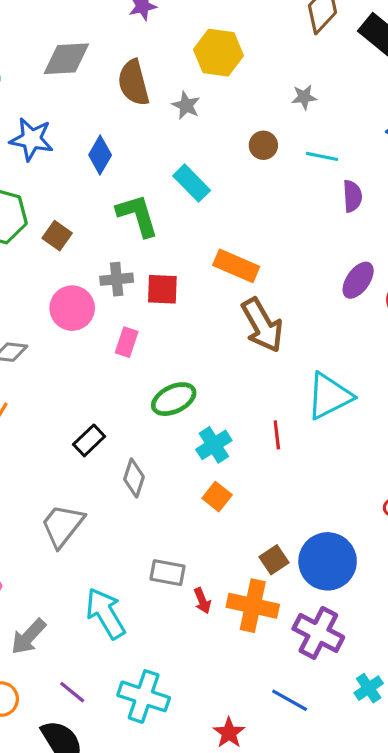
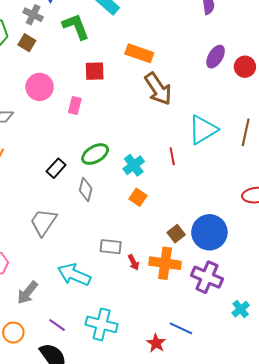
gray cross: (117, 279) -> (33, 15), moved, turned 36
green ellipse: (174, 399) -> (95, 154), moved
cyan arrow: (106, 613) -> (74, 275), turned -32
blue line: (290, 700) -> (181, 328), moved

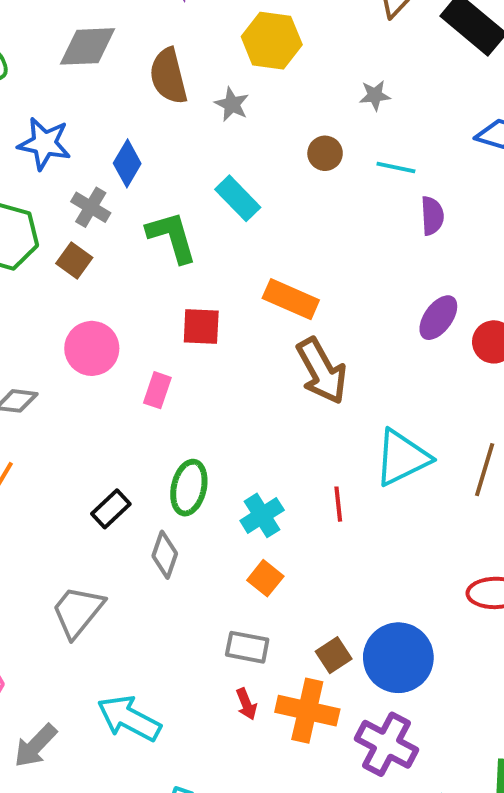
green ellipse: (95, 154) -> (189, 488), turned -52
gray rectangle: (111, 247) -> (247, 647), moved

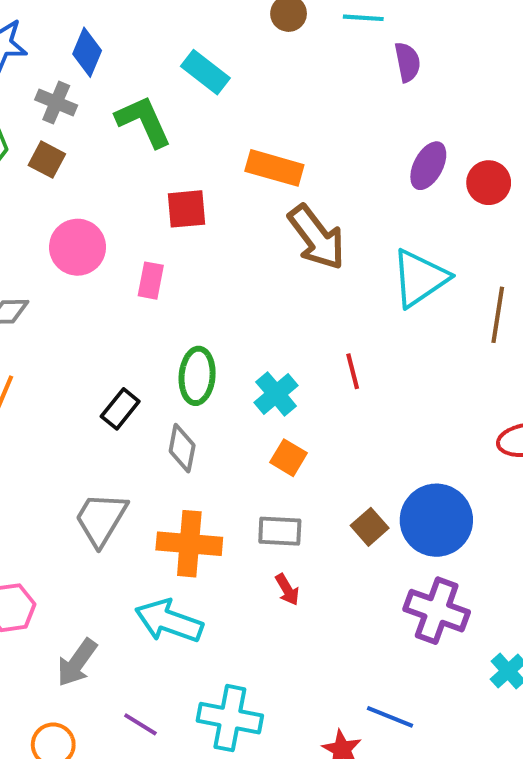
cyan triangle: (402, 458) -> (420, 278), moved
orange cross: (307, 711) -> (189, 544), moved

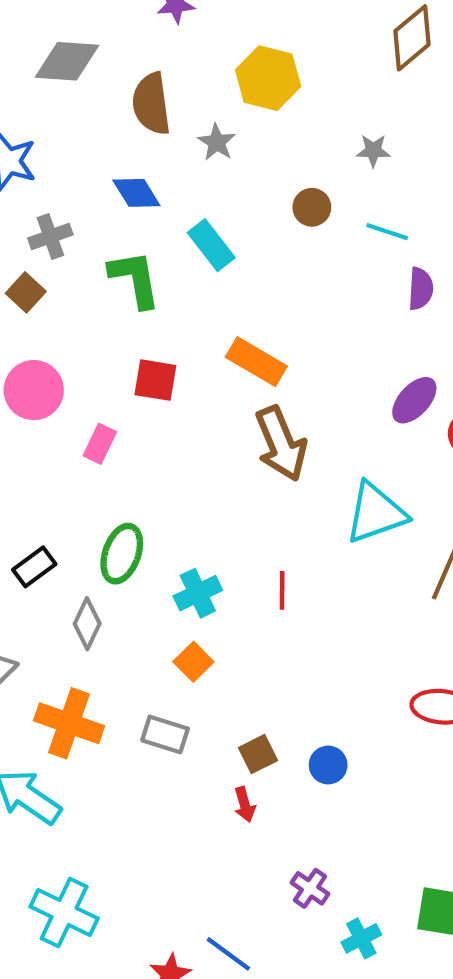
blue diamond: (87, 52) -> (136, 193), moved, turned -69
gray cross: (56, 103) -> (50, 236), turned 33
blue circle: (436, 520) -> (328, 765), size x0.5
red arrow: (287, 590) -> (245, 805), moved
purple cross: (437, 611) -> (310, 888), moved, size x0.6

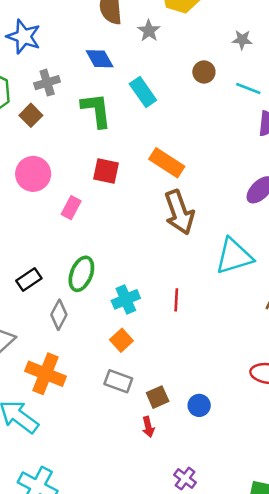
gray rectangle: (165, 734) -> (118, 381), moved

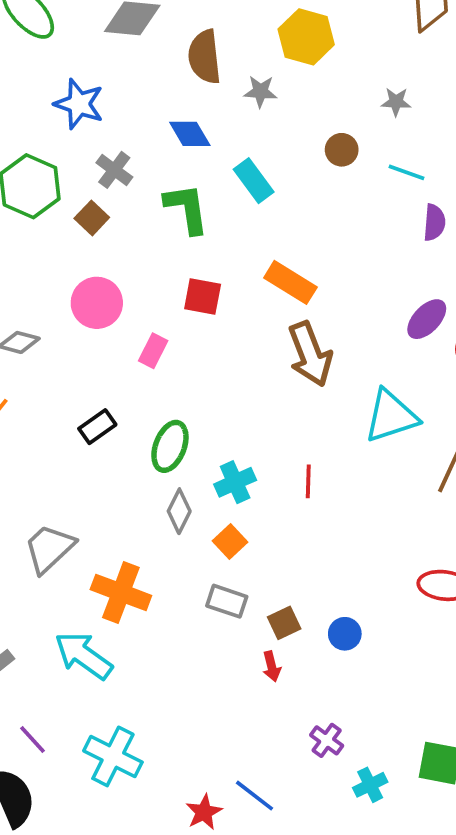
gray star: (149, 31) -> (260, 91), turned -30
gray cross: (47, 83) -> (114, 170), turned -35
black rectangle: (29, 279) -> (97, 427), moved
gray diamond: (59, 315) -> (179, 511), moved

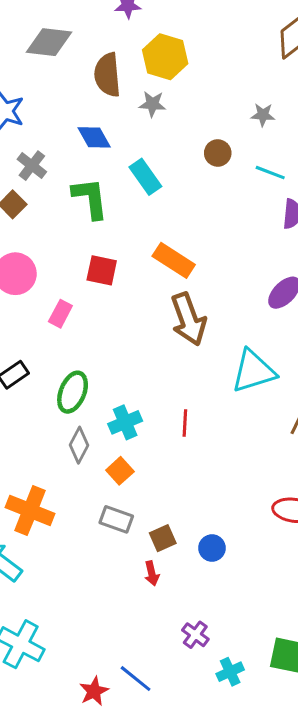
yellow hexagon: (306, 37) -> (165, 57), moved

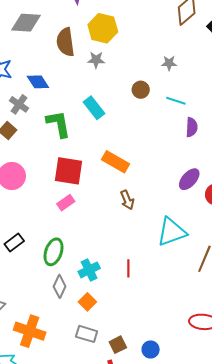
blue diamond: (94, 137) -> (38, 82), moved
red square: (102, 270) -> (68, 171), size x1.4
pink rectangle: (60, 314) -> (66, 203), moved, turned 30
brown arrow: (189, 319) -> (127, 200), size x0.6

